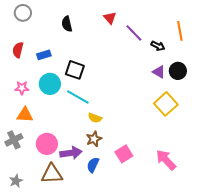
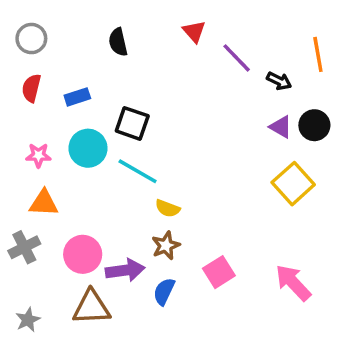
gray circle: (23, 13) -> (31, 39), moved

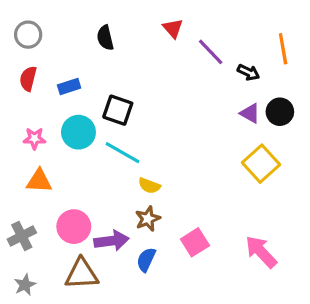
gray cross: (24, 247) -> (22, 236), moved

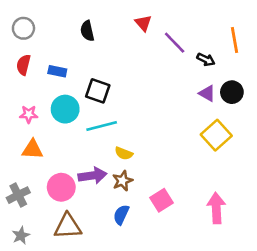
blue rectangle: (69, 87) -> (57, 71), turned 30
cyan line: (123, 153) -> (102, 126), turned -44
purple arrow: (112, 241) -> (93, 176), moved
pink arrow: (261, 252) -> (216, 208), turned 40

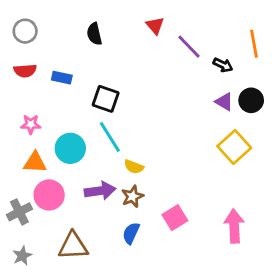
red semicircle: (23, 65) -> (25, 71), turned -108
cyan circle: (65, 109) -> (70, 148), moved
cyan line: (102, 126) -> (110, 137), turned 72
pink circle: (61, 187) -> (49, 195), moved

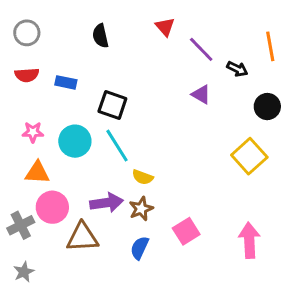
purple triangle: (224, 102) -> (201, 94), moved
cyan circle: (70, 148) -> (75, 141), moved
brown triangle: (73, 246) -> (82, 237), moved

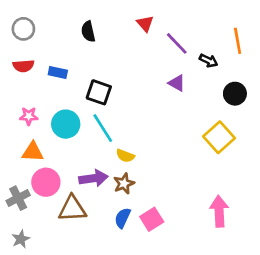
pink square: (186, 231) -> (152, 219), moved

